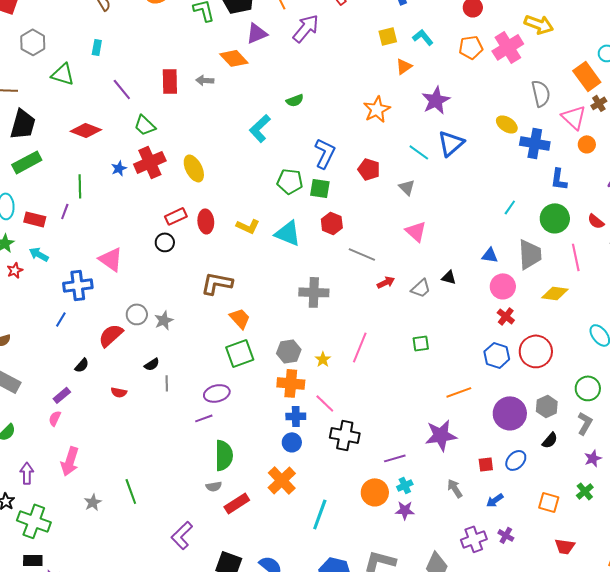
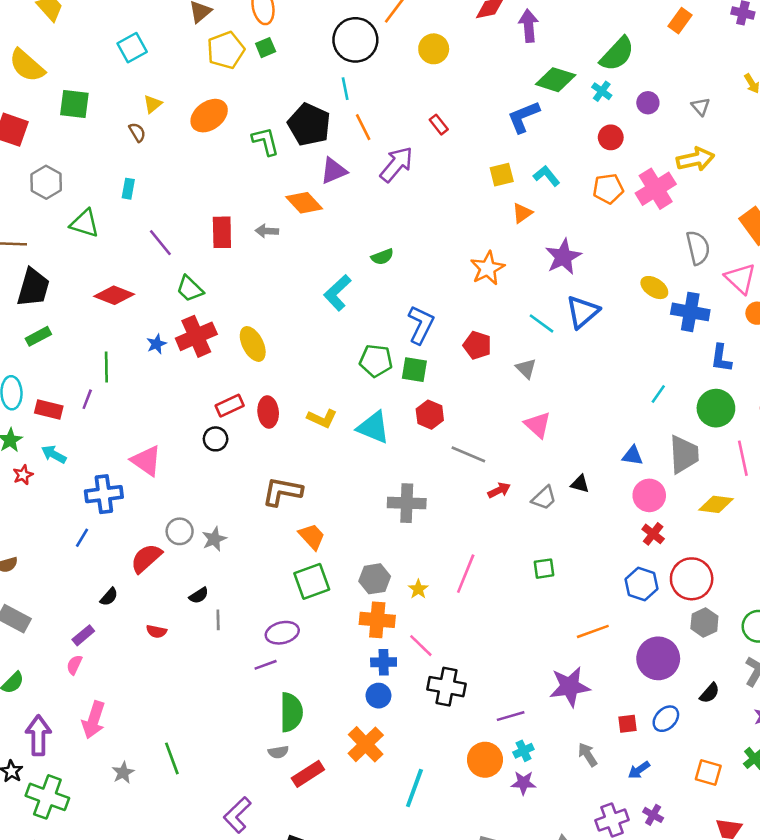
yellow arrow: (539, 24) -> (695, 159), turned -32
green rectangle: (27, 162) -> (38, 336), size x0.7
gray hexagon: (547, 406) -> (704, 622), moved
purple arrow: (27, 473) -> (38, 735), size x1.4

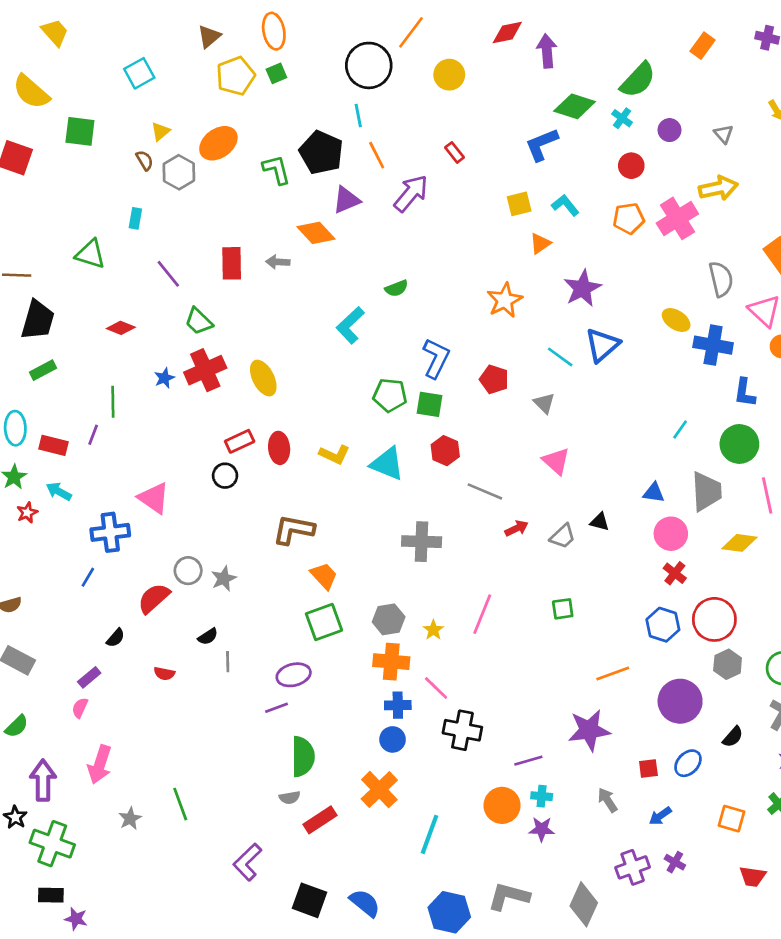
gray hexagon: (46, 182) -> (179, 172), moved
red diamond: (114, 295) -> (121, 328), size x0.7
cyan cross: (523, 751) -> (542, 796), turned 30

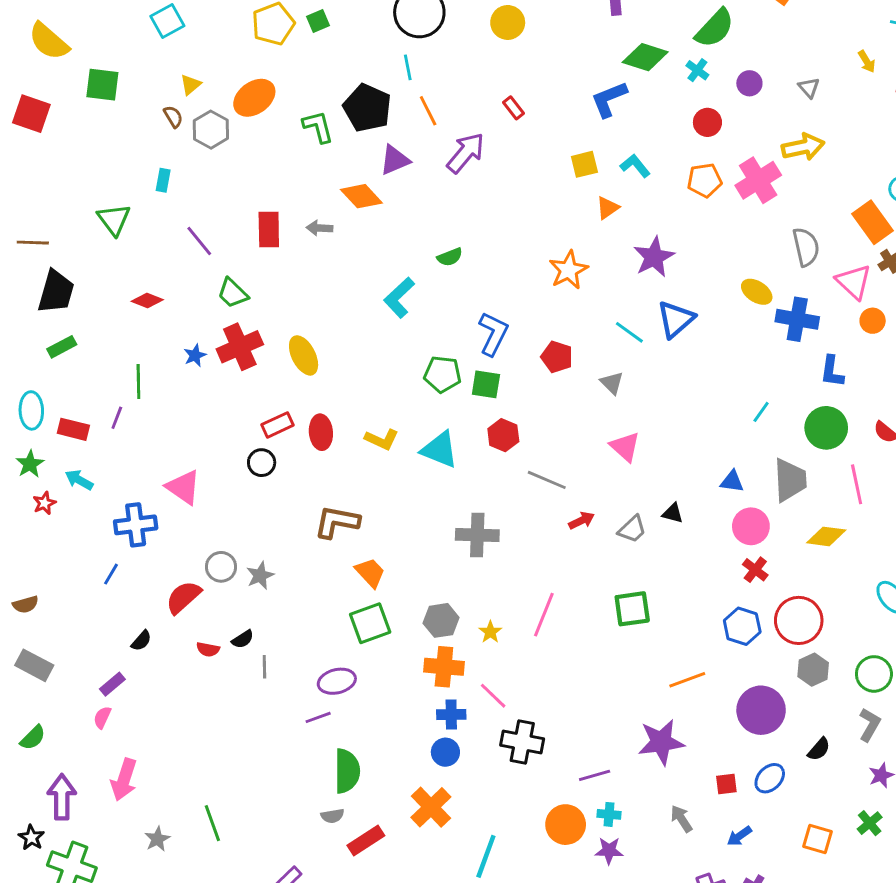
green triangle: (90, 254) -> (114, 219), turned 36
green square: (563, 609) -> (632, 609), size x1.5
red semicircle: (164, 673) -> (208, 649), moved

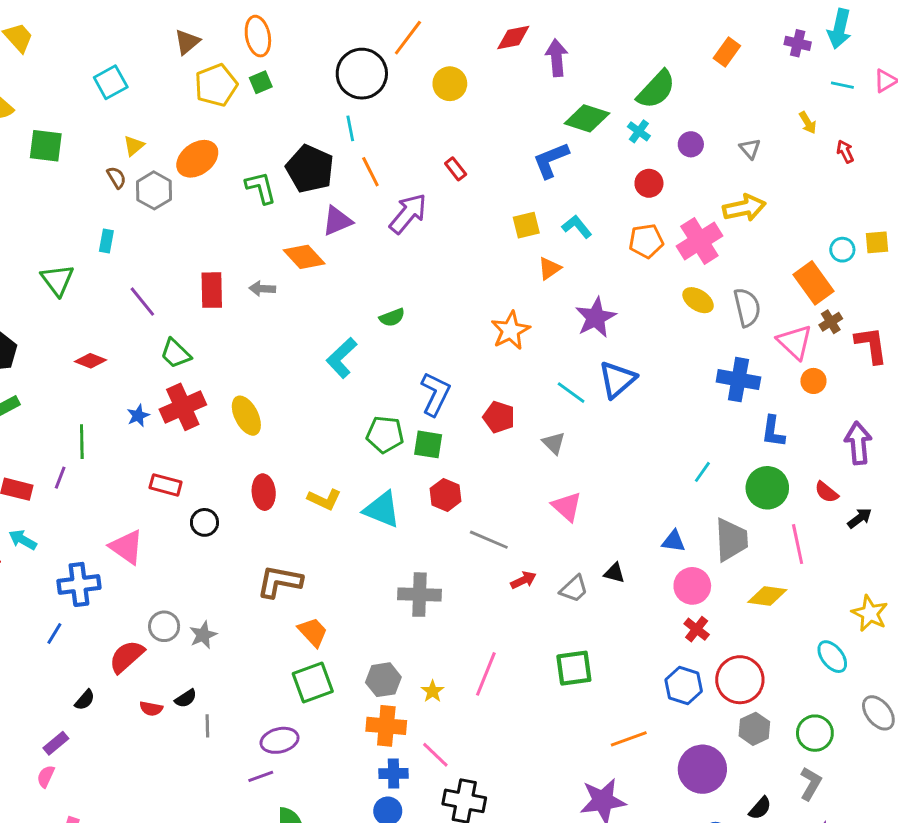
yellow ellipse: (757, 292) -> (698, 300), moved
red rectangle: (277, 425) -> (166, 485), moved, turned 40

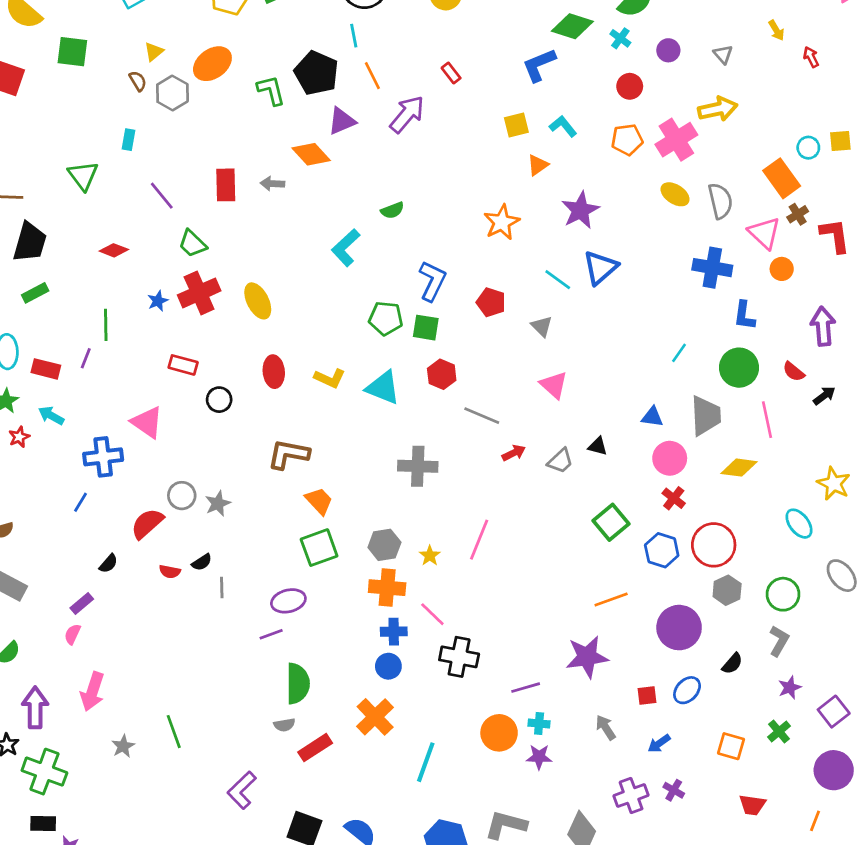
green square: (574, 668) -> (611, 522), moved, turned -32

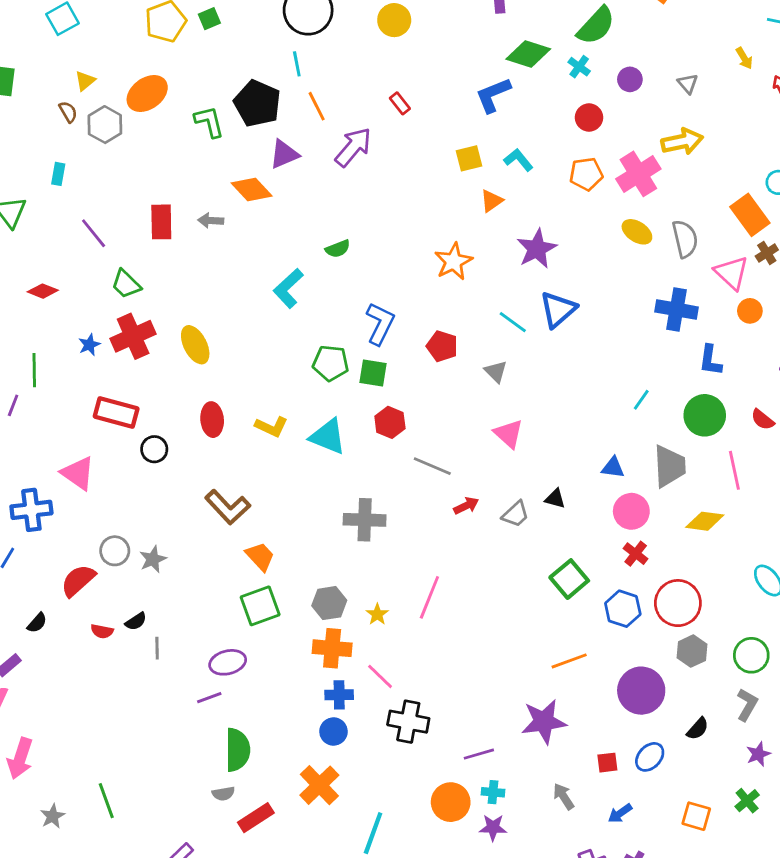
red rectangle: (183, 365) -> (116, 412), size x1.4
brown L-shape: (288, 454) -> (228, 507), turned -144

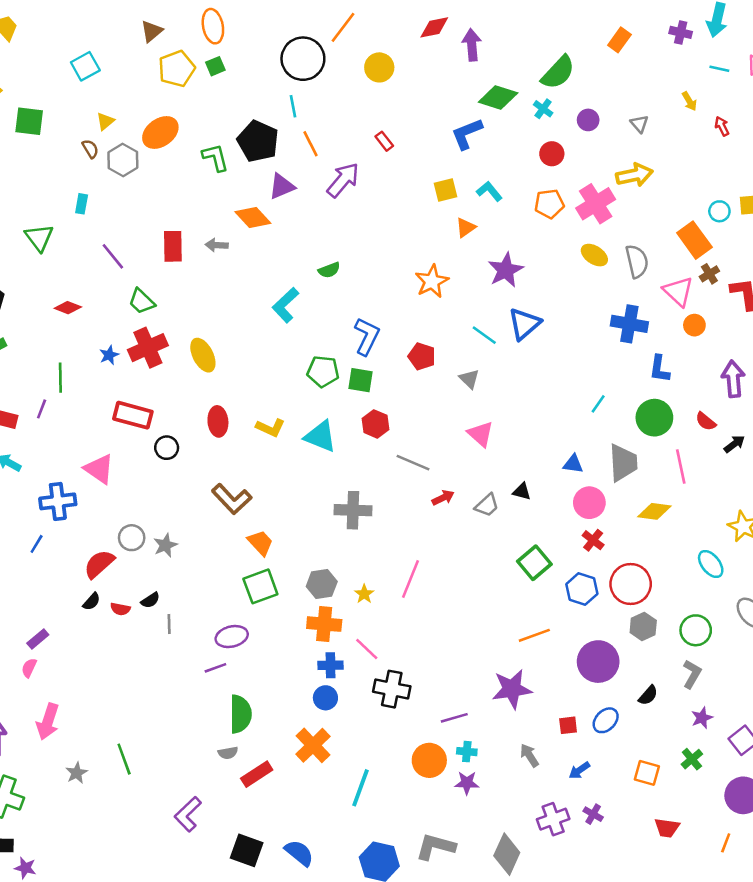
black semicircle: (37, 623) -> (92, 602), moved

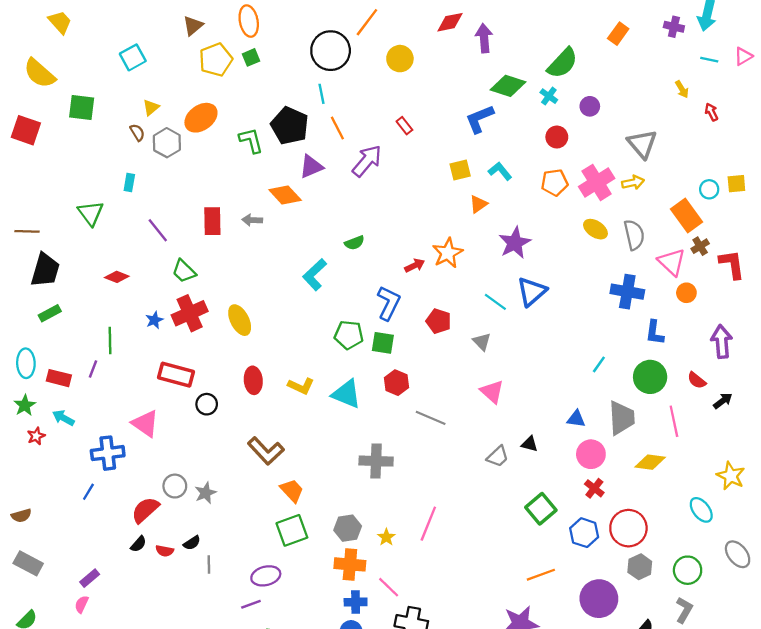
gray triangle: (639, 124) -> (642, 144), moved, size x1.8
yellow arrow: (634, 175) -> (633, 182), moved, size x0.7
red arrow: (443, 498) -> (415, 265), moved

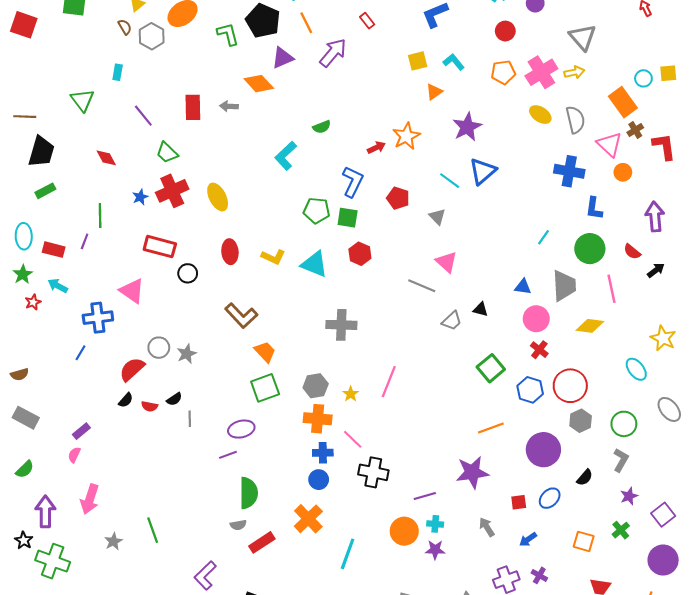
red diamond: (117, 277) -> (106, 158), turned 40
gray line: (431, 418) -> (422, 286), moved

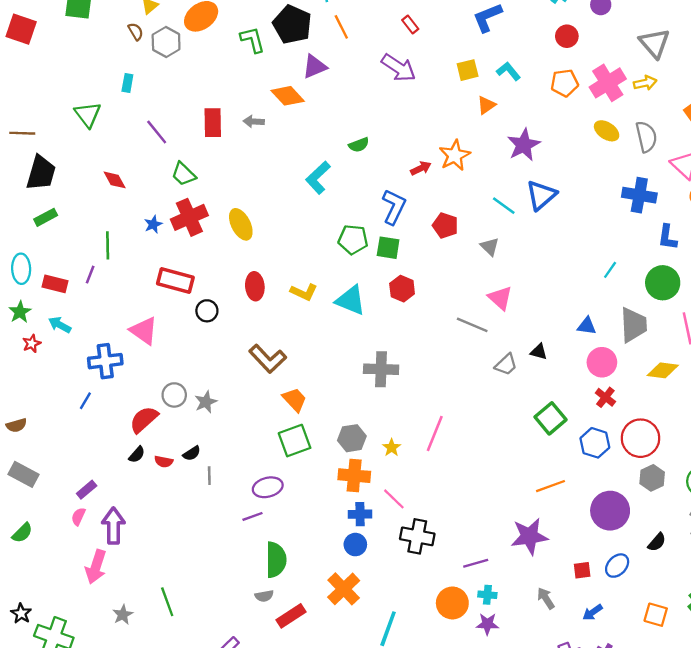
purple arrow: (333, 53) -> (399, 68), moved, turned 84
purple arrow: (45, 512) -> (113, 526), moved

